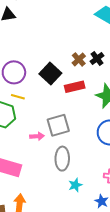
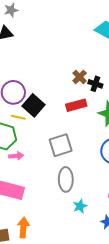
black cross: (97, 58) -> (95, 84), moved, turned -32
black square: (50, 74) -> (33, 105), moved
pink arrow: (37, 136) -> (16, 156), moved

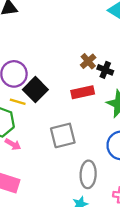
pink arrow: (16, 156) -> (13, 144), turned 32
gray ellipse: (66, 179) -> (88, 174), moved

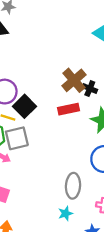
brown cross: (88, 61) -> (74, 80), size x1.6
gray square: (63, 135) -> (17, 138), moved

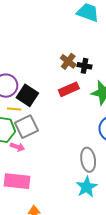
brown cross: (74, 80) -> (68, 61), size x0.7
cyan star: (65, 213) -> (87, 187), size x1.5

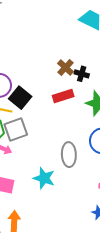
gray ellipse: (88, 160) -> (69, 155), moved
cyan star: (87, 187) -> (44, 178), moved, turned -30

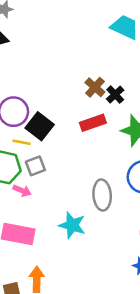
black cross: (82, 74) -> (115, 95), turned 32
gray square: (16, 130) -> (35, 166), size x0.7

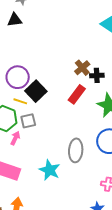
black cross: (115, 95) -> (97, 75), turned 32
red rectangle: (93, 123) -> (77, 94), turned -42
pink arrow: (22, 191) -> (15, 138), turned -96

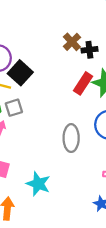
red rectangle: (77, 94) -> (83, 83), moved
cyan star: (50, 170) -> (38, 184), moved

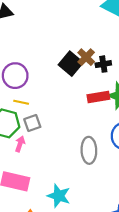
black square: (20, 73) -> (71, 64), moved
red rectangle: (83, 83) -> (98, 97), turned 50

